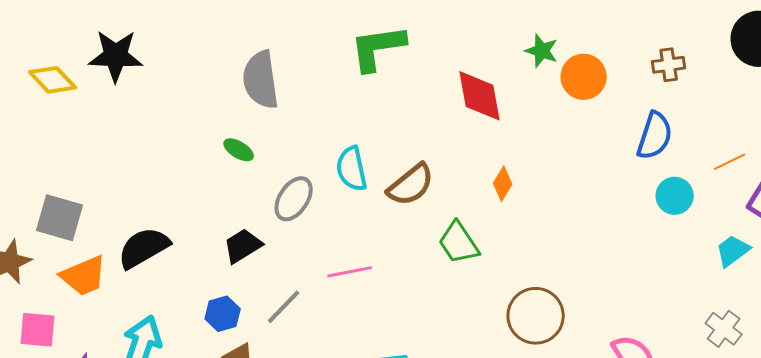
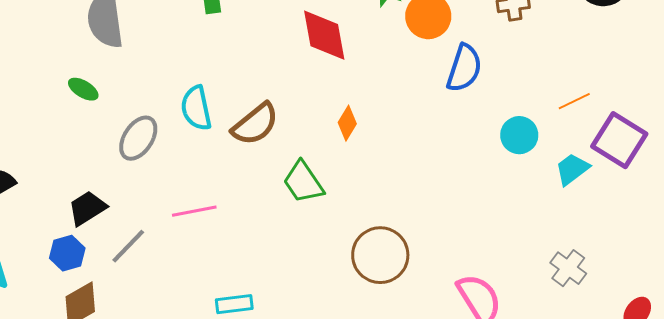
blue semicircle: (655, 136) -> (464, 68), moved
black trapezoid: (243, 246) -> (87, 208), moved
cyan trapezoid: (733, 251) -> (572, 169), moved

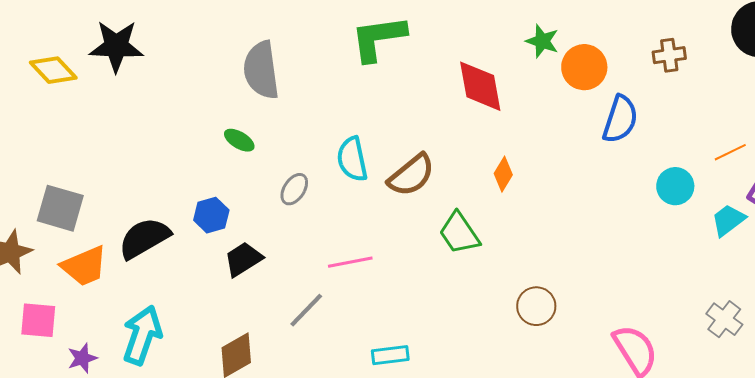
gray ellipse: (138, 138) -> (294, 189), size x0.7
gray line: (128, 246) -> (306, 310), moved
blue hexagon: (67, 253) -> (211, 215), moved
brown circle: (380, 255) -> (536, 306), size x0.7

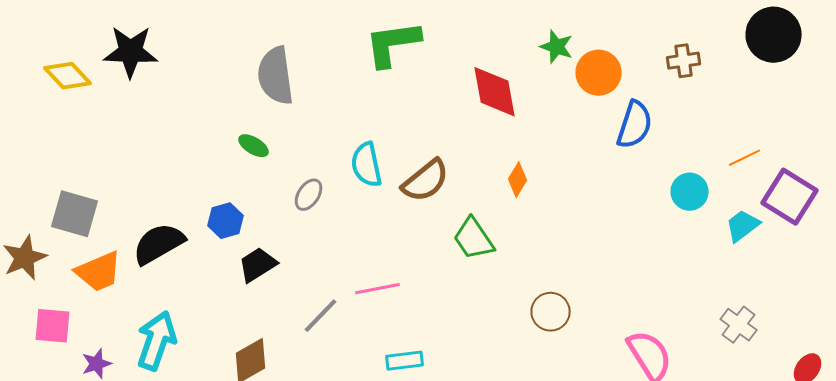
pink line: (350, 262) -> (378, 289), moved

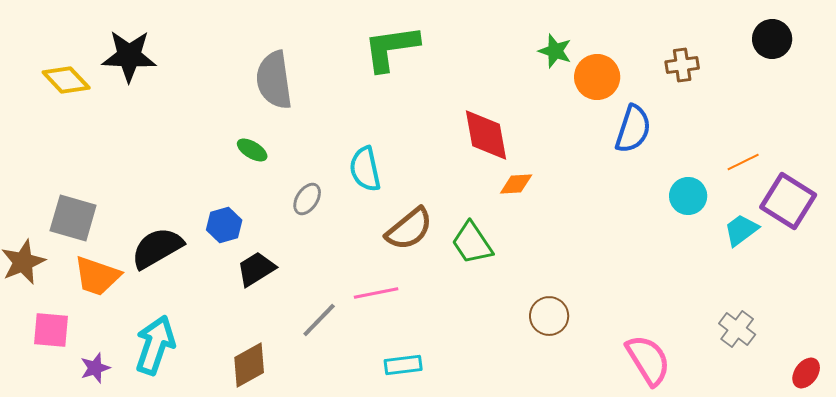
black circle: (774, 35) -> (772, 39), size x0.7
red diamond: (495, 92) -> (486, 135), moved
orange diamond: (518, 180) -> (516, 184), turned 56
brown semicircle: (426, 181) -> (409, 229), moved
orange trapezoid: (99, 272) -> (97, 276), turned 42

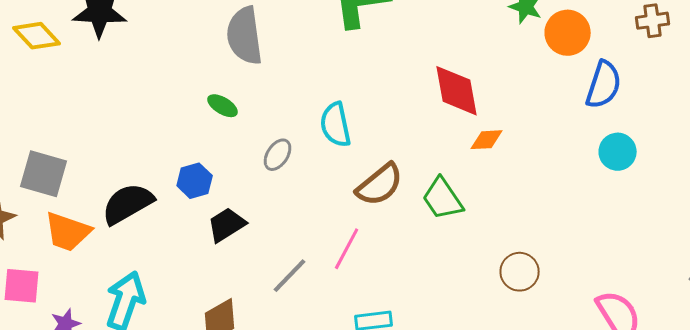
cyan circle: (688, 196) -> (618, 152), moved
pink line: (376, 293) -> (347, 249), turned -51

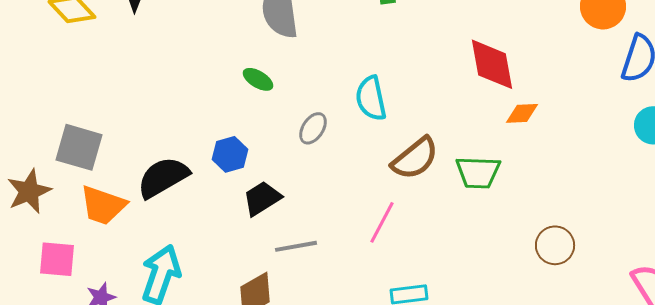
green trapezoid: (443, 199) -> (478, 172), turned -54
gray line: (290, 276) -> (296, 246), moved, turned 36

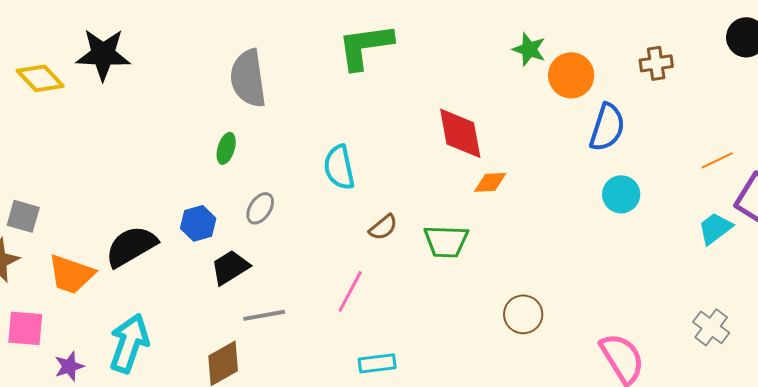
green ellipse: (258, 79) -> (226, 148), turned 76
gray ellipse: (313, 128) -> (260, 208), moved
gray square: (79, 147) -> (23, 216), moved, size x0.7
brown semicircle: (415, 158) -> (383, 227), size x0.6

